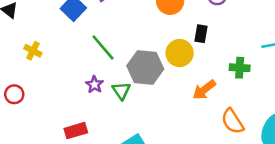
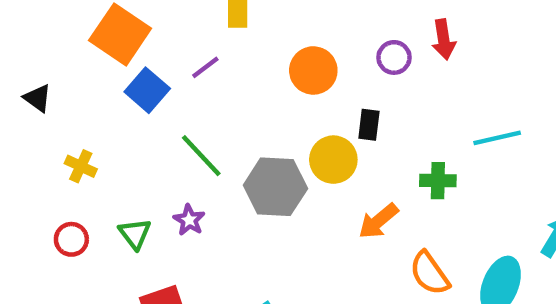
green triangle: (121, 91) -> (135, 234), moved
red circle: (14, 94) -> (71, 239), moved

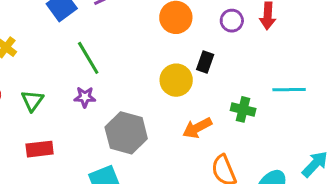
gray hexagon: (275, 187) -> (126, 133), moved
purple star: (189, 220) -> (85, 97), moved, turned 30

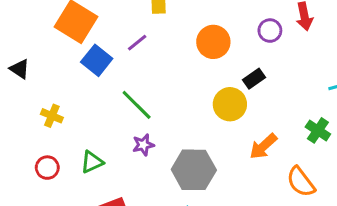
black rectangle: (205, 62) -> (254, 79), turned 50
green triangle: (32, 101) -> (92, 162), turned 45
green cross: (243, 109) -> (318, 130), moved, turned 35

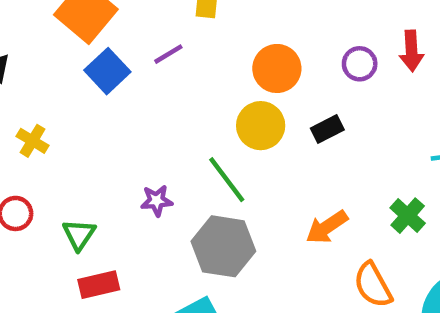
yellow circle: (230, 104) -> (261, 126), moved
green line: (137, 105) -> (227, 180), moved
green triangle: (92, 162) -> (79, 235), moved, turned -40

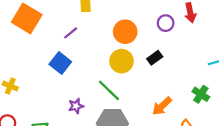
blue square: (107, 71) -> (60, 63), moved

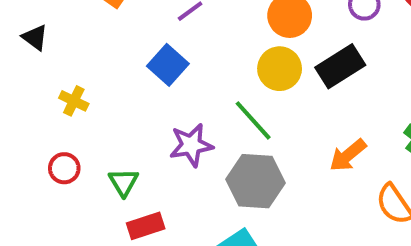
black rectangle: (155, 58) -> (340, 66), size x1.6
purple star: (76, 106) -> (191, 145), size x1.5

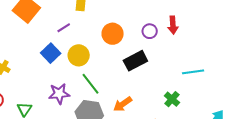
yellow circle: (280, 69) -> (79, 55), moved
orange arrow: (348, 155) -> (123, 104), moved

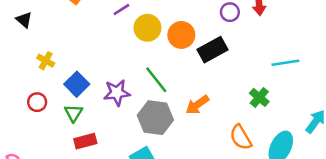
orange circle: (113, 34) -> (181, 35), moved
blue square: (51, 53) -> (77, 84), moved
yellow circle: (79, 55) -> (147, 28), moved

